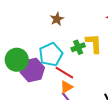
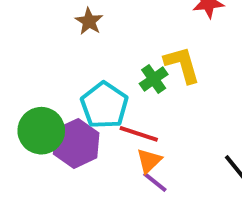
brown star: (57, 19) -> (89, 21), moved

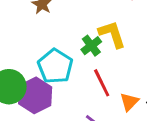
red line: (139, 134) -> (102, 83), moved, turned 48
orange triangle: (149, 161) -> (129, 102), moved

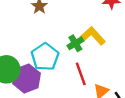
yellow L-shape: (112, 34) -> (93, 36), turned -30

